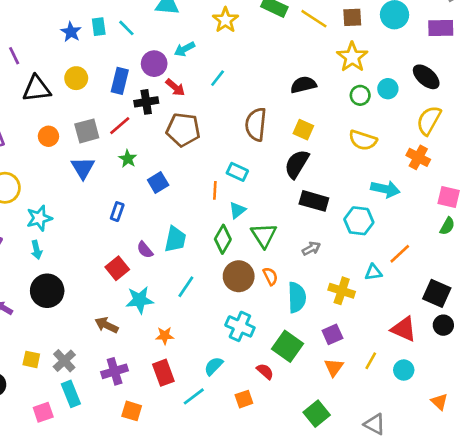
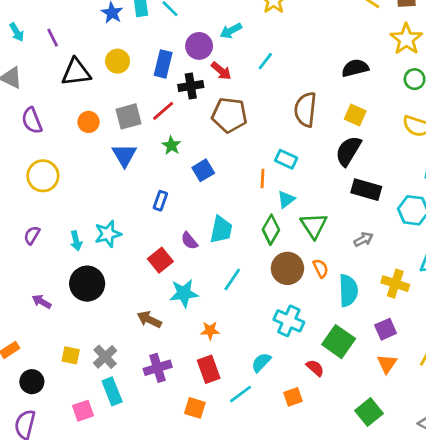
cyan star: (39, 218) -> (108, 234), moved
orange square: (132, 411) -> (195, 408), moved

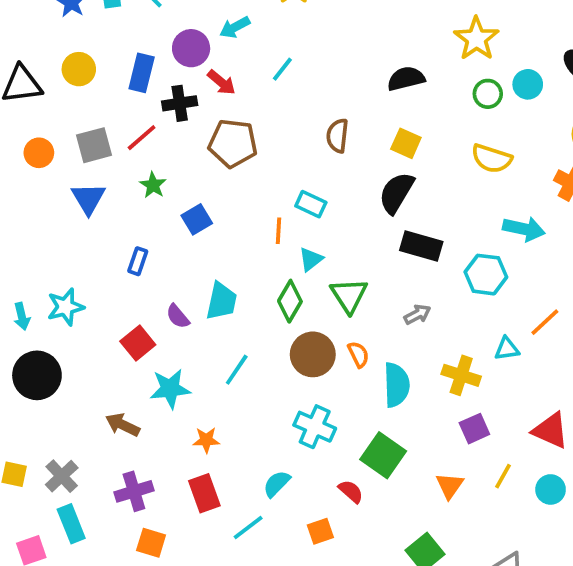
brown semicircle: (305, 109) -> (337, 136), size x0.7
purple square: (386, 329) -> (474, 429), moved
orange square: (195, 408) -> (151, 543), moved

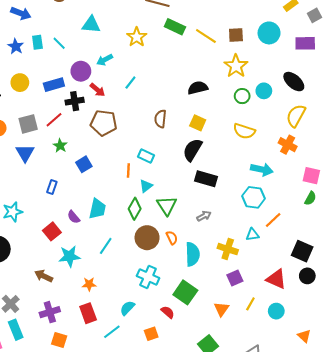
blue rectangle: (142, 73) -> (54, 85), turned 60
cyan hexagon: (486, 275) -> (254, 197), moved

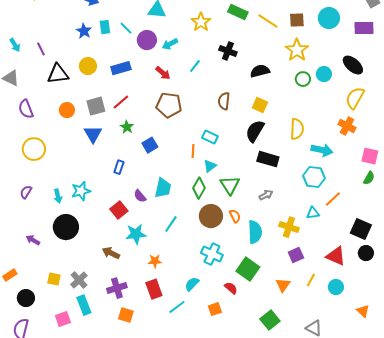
purple circle: (81, 71) -> (147, 40), moved
black cross: (75, 101) -> (228, 51), moved, turned 30
yellow semicircle: (244, 131) -> (297, 129), moved, turned -105

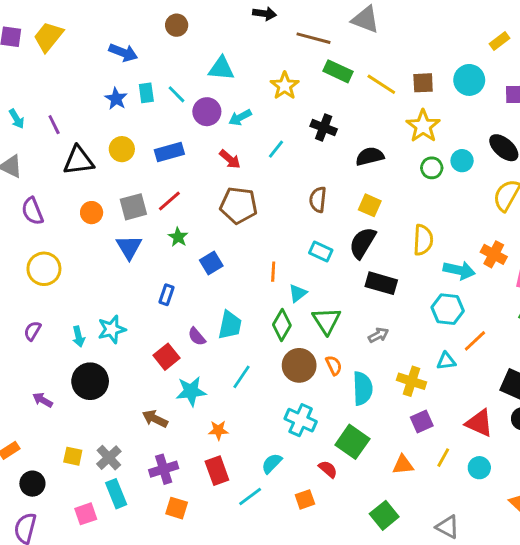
orange cross: (347, 126) -> (494, 254), moved
cyan rectangle: (210, 137) -> (321, 251), moved
orange triangle: (283, 285) -> (403, 465), turned 49

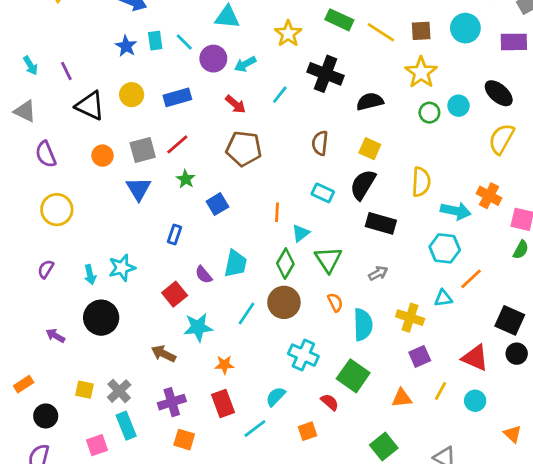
black cross: (324, 128) -> (326, 74), size x1.4
black triangle: (79, 161) -> (90, 106), turned 32
brown circle: (299, 365) -> (284, 302), moved

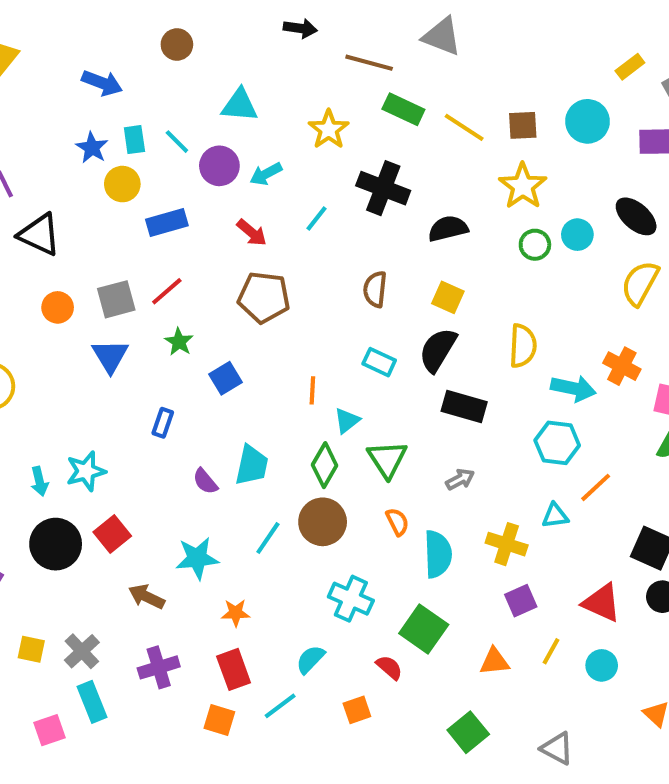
yellow circle: (132, 95) -> (122, 184), moved
red square: (175, 294) -> (112, 534), moved
orange square: (184, 440) -> (219, 720), moved

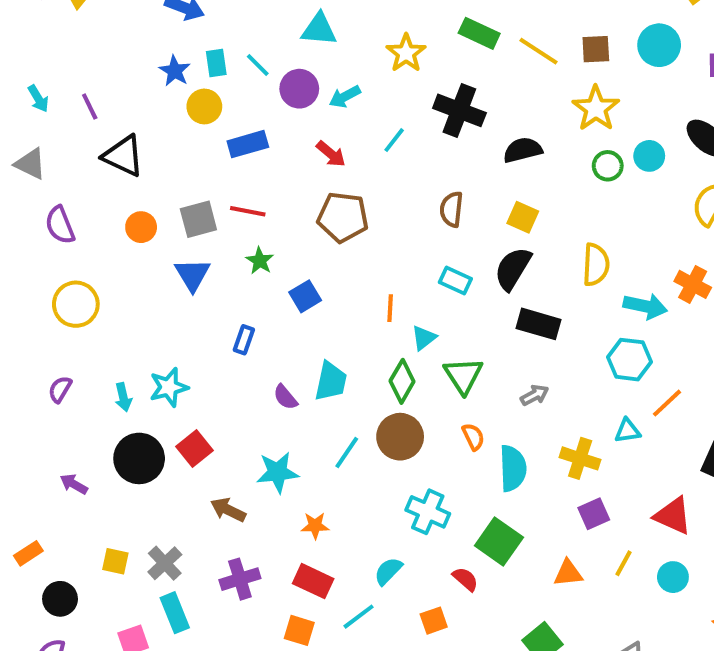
red line: (167, 291) -> (248, 211), turned 52
red rectangle: (234, 669) -> (313, 581), turned -45

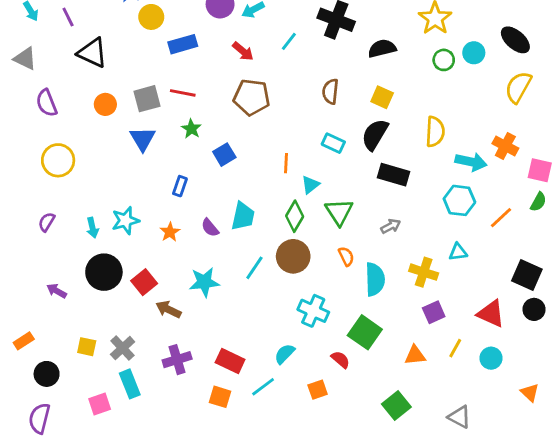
orange line: (667, 403) -> (501, 218), moved
red square: (194, 449) -> (144, 282), moved
orange star: (315, 526) -> (170, 232), moved, turned -30

